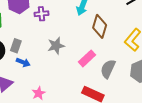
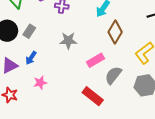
blue arrow: (23, 62) -> (31, 58), moved, turned 88

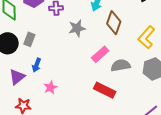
gray star: (68, 41) -> (77, 28), moved
gray semicircle: (113, 75) -> (121, 65), turned 54

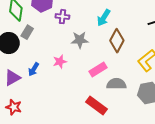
gray rectangle: (29, 39) -> (27, 32), moved
pink star: (50, 87) -> (60, 62), moved

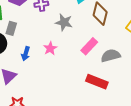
gray star: (80, 40) -> (64, 22), turned 30
blue arrow: (34, 69) -> (26, 54), moved

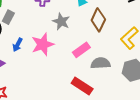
pink star: (50, 48) -> (43, 44), size x1.6

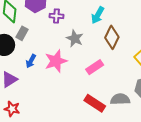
gray semicircle: (101, 63) -> (120, 99), moved

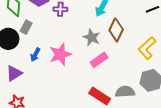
gray star: (75, 38) -> (92, 37), moved

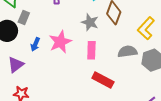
pink rectangle: (99, 60) -> (91, 50), moved, turned -48
gray semicircle: (125, 92) -> (127, 52), moved

